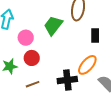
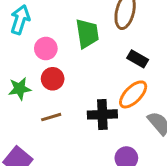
green trapezoid: (53, 26) -> (87, 33), turned 130
black rectangle: (95, 35) -> (138, 59), moved, turned -64

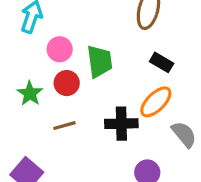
green trapezoid: (87, 33) -> (100, 61), moved
green star: (20, 89) -> (30, 94), turned -30

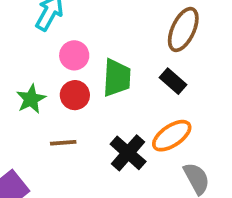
black rectangle: (162, 62) -> (173, 81), moved
black cross: (121, 124) -> (128, 153), turned 32

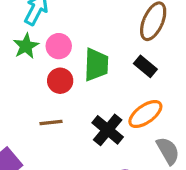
green star: (31, 99) -> (26, 46), moved

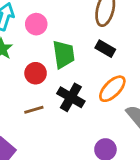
pink circle: (59, 46) -> (36, 24), moved
black cross: (108, 130) -> (71, 97), moved

